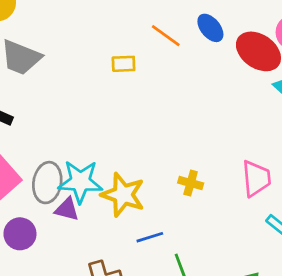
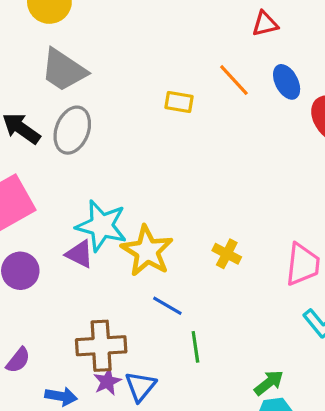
gray ellipse: (47, 183) -> (72, 130), moved
blue line: (150, 237) -> (167, 306), turned 36

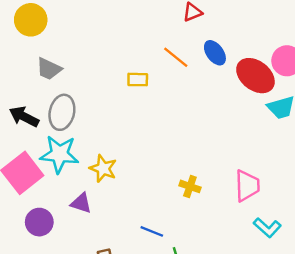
gray trapezoid: (64, 70) -> (49, 69), size x0.7
cyan star: (101, 226) -> (59, 154), moved
yellow star: (147, 251) -> (103, 169), moved, size x0.7

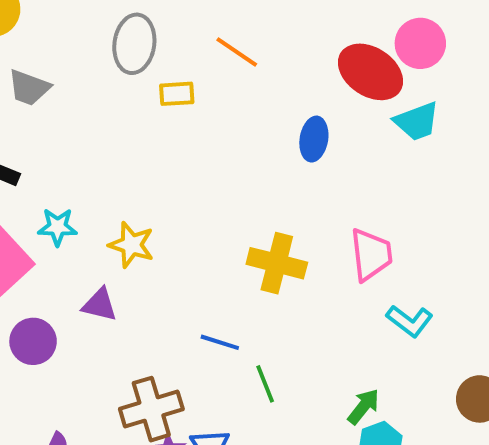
blue ellipse: (215, 53) -> (314, 139), moved, turned 50
gray ellipse: (62, 112) -> (134, 44), moved
cyan star: (59, 154) -> (57, 227), size x0.6
yellow cross: (190, 186) -> (277, 263), size x1.6

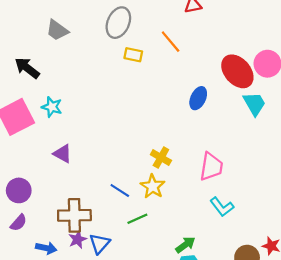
cyan trapezoid: (417, 121) -> (254, 104), turned -115
yellow star: (131, 245) -> (153, 186), moved
yellow cross: (277, 263) -> (161, 158), size x0.7
purple circle: (33, 341) -> (19, 190), moved
green line: (265, 384) -> (137, 219), turned 72

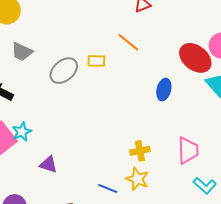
gray ellipse: (118, 23) -> (64, 71), moved, turned 36
cyan star: (52, 107) -> (22, 132), moved, turned -30
yellow cross: (161, 158) -> (140, 151), turned -30

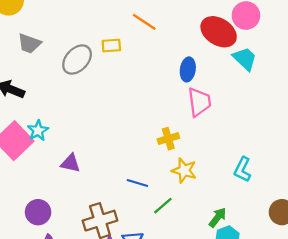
pink trapezoid: (188, 150) -> (199, 102), moved
yellow star: (137, 179) -> (184, 170), moved
cyan L-shape: (205, 186) -> (242, 169), turned 80

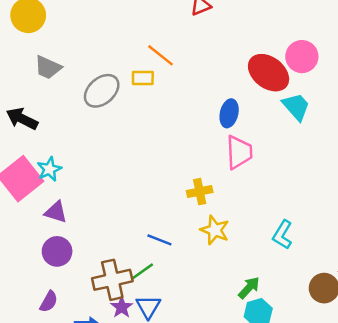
orange line: (144, 22) -> (161, 55), moved
purple triangle: (70, 163) -> (56, 212), moved
green line: (163, 206) -> (142, 272), moved
purple circle: (38, 212) -> (57, 251), moved

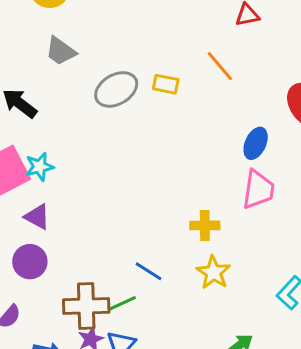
orange line: (161, 55) -> (220, 66), moved

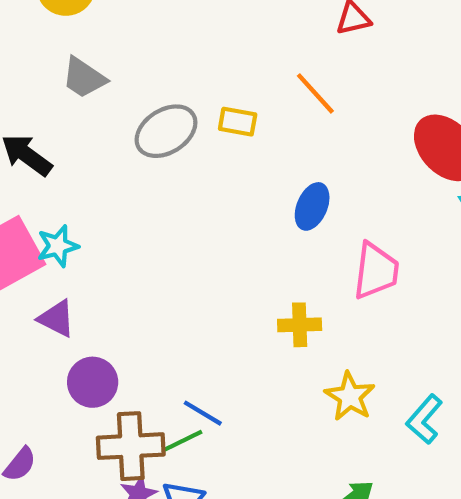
blue ellipse: (256, 143) -> (312, 206), moved
purple circle: (30, 262) -> (93, 382), moved
blue line: (148, 271) -> (203, 413), moved
yellow star: (213, 272) -> (350, 396), moved

